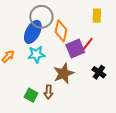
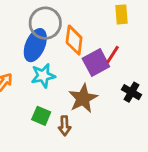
green square: (31, 95) -> (41, 116), moved

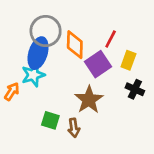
yellow rectangle: (122, 14) -> (128, 60), moved, turned 30
red line: (113, 54) -> (111, 39), moved
cyan star: (43, 76) -> (33, 75), moved

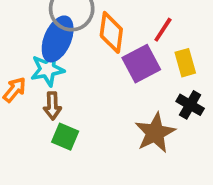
yellow rectangle: (128, 60) -> (185, 63), turned -42
brown star: (89, 100) -> (155, 133), moved
brown arrow: (74, 128) -> (52, 106), moved

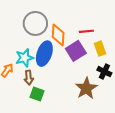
red line: (163, 30) -> (86, 31), turned 56
blue ellipse: (58, 39) -> (44, 54), moved

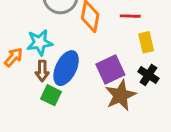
purple square: (76, 51) -> (110, 69), moved
blue ellipse: (44, 54) -> (66, 68), moved

